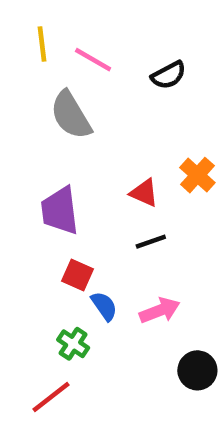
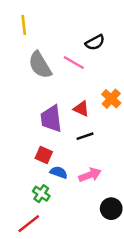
pink line: (93, 60) -> (74, 62), moved
purple trapezoid: (60, 211) -> (51, 119), moved
blue semicircle: (104, 306) -> (59, 172), turned -35

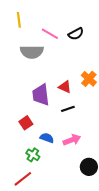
pink line: (74, 62) -> (50, 34), moved
gray semicircle: (40, 65) -> (32, 52), turned -60
red square: (44, 155) -> (26, 123), moved, turned 32

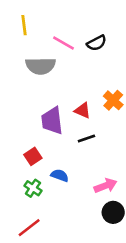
pink arrow: (72, 140) -> (106, 186), moved
green cross: (33, 155) -> (33, 188), moved

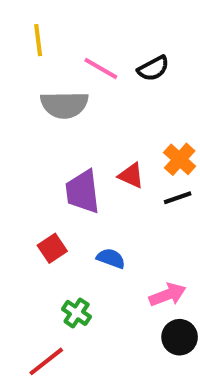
black line: (86, 139) -> (178, 198), moved
blue semicircle: (60, 175) -> (111, 258), moved
green cross: (33, 188) -> (77, 313), moved

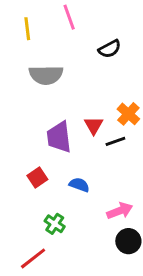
pink line: (101, 68) -> (69, 17), moved, turned 40
red triangle: (131, 176) -> (94, 125), turned 36
black line: (178, 198) -> (115, 141), moved

